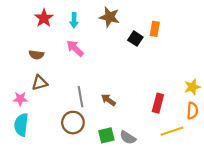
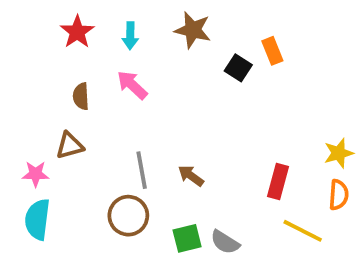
orange rectangle: (155, 29) -> (272, 51), turned -32
brown semicircle: (36, 55) -> (81, 96), moved, turned 80
yellow line: (172, 131) -> (303, 231), turned 45

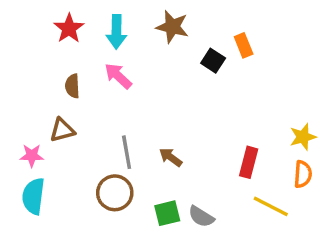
cyan arrow: (130, 36) -> (116, 32), size x1.4

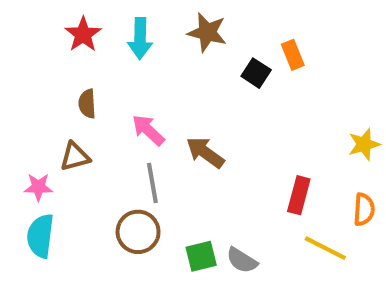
pink arrow: (118, 76) -> (148, 130), moved
yellow star: (303, 137) -> (364, 144), moved
brown arrow: (171, 157) -> (205, 152), moved, size x1.4

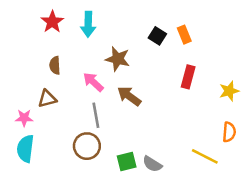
brown star: (207, 32) -> (118, 59), moved
black square: (256, 73) -> (157, 36), moved
red rectangle: (299, 195) -> (188, 77), moved

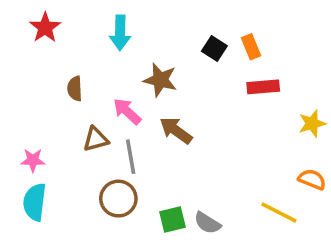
red star: (52, 22) -> (45, 28), moved
red rectangle: (188, 77) -> (263, 87), moved, turned 70
brown triangle: (47, 99) -> (96, 139), moved
orange semicircle: (229, 132) -> (312, 179), turned -72

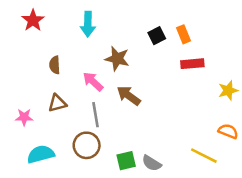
black square: (214, 48) -> (157, 36), turned 30
brown triangle: (96, 139) -> (57, 103), moved
cyan semicircle: (35, 202) -> (41, 154), moved, turned 68

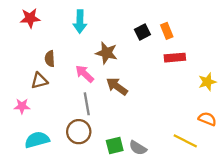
red star: (33, 20) -> (30, 18), turned 30
brown triangle: (57, 103) -> (39, 81), moved

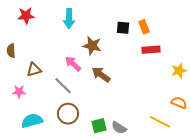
black square: (142, 32) -> (123, 28), turned 32
brown semicircle: (50, 59) -> (11, 51), moved
gray line: (87, 104) -> (63, 86), moved, turned -36

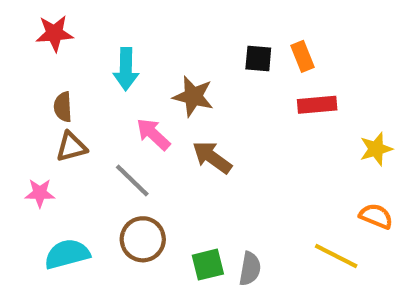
cyan arrow: (69, 19) -> (126, 69), moved
brown semicircle: (11, 51) -> (63, 107), moved
gray semicircle: (119, 128) -> (250, 269), turned -112

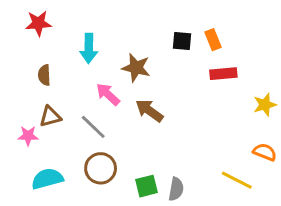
brown triangle: (71, 147) -> (50, 117), moved

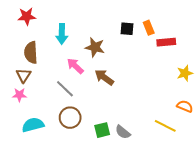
red rectangle: (223, 74) -> (166, 42), moved
brown semicircle: (44, 75) -> (31, 53), size x1.5
brown triangle: (50, 117) -> (24, 75), moved, turned -42
gray semicircle: (176, 189) -> (123, 132), turned 119

